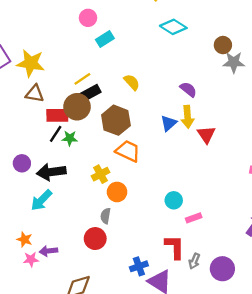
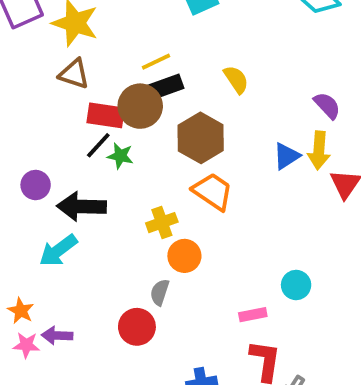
cyan circle: (174, 200) -> (296, 285), moved
pink rectangle: (194, 218) -> (253, 315), moved

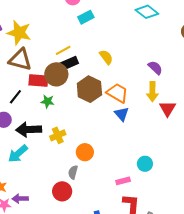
brown triangle: (74, 74) -> (20, 60), size x1.4
black line: (98, 145) -> (15, 97), moved
blue triangle: (287, 156) -> (122, 114), moved, turned -35
orange trapezoid: (213, 191) -> (117, 93), moved
yellow cross: (162, 223) -> (58, 135), moved

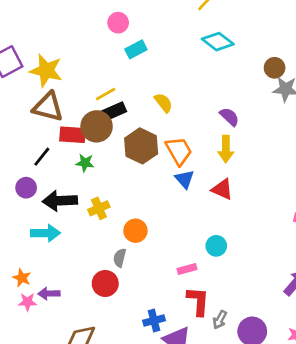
orange trapezoid: (117, 93) -> (179, 151), turned 30
red triangle: (168, 109) -> (222, 189), moved, turned -36
cyan arrow: (18, 154) -> (45, 233), turned -140

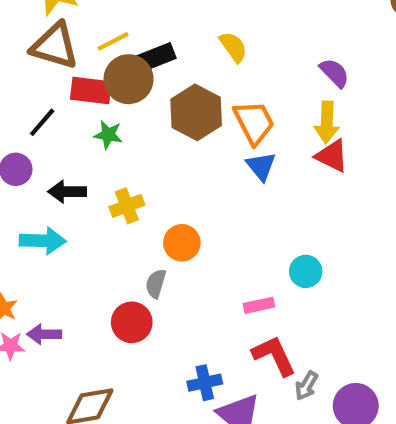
yellow line: (106, 94) -> (113, 41), moved
red triangle: (222, 189) -> (332, 156), moved
black arrow: (60, 201) -> (67, 192), size x0.7
red L-shape: (198, 301) -> (274, 356), turned -32

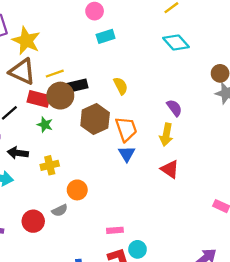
red triangle: (332, 156) -> (170, 169), moved
cyan circle: (306, 271) -> (137, 249), moved
gray semicircle: (156, 284) -> (60, 210), turned -140
red circle: (132, 322) -> (33, 221), moved

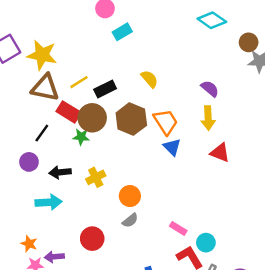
cyan diamond: (176, 42) -> (212, 20), moved
brown circle: (60, 96) -> (92, 118), moved
red rectangle: (39, 99) -> (69, 112), turned 30
gray semicircle: (60, 210) -> (130, 220), moved
pink rectangle: (115, 230) -> (178, 228), turned 49

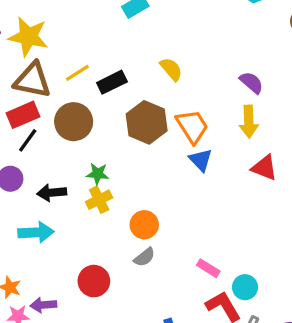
red rectangle: (69, 112) -> (23, 115), moved, turned -55
brown circle: (92, 118) -> (74, 122), moved
green star: (81, 137) -> (98, 174), moved

